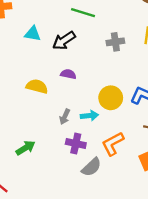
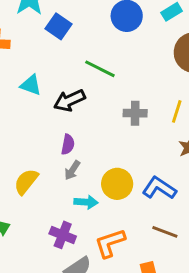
purple semicircle: (68, 74) -> (68, 144), turned 80
yellow semicircle: (37, 86) -> (26, 182), moved, turned -75
gray arrow: (65, 117) -> (72, 170), moved

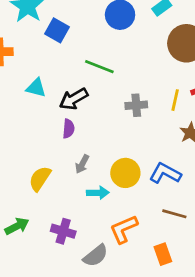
purple semicircle: (68, 144) -> (69, 129), moved
purple cross: (63, 235) -> (63, 231), moved

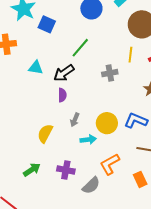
green line: (99, 67) -> (80, 48), turned -65
yellow line: (175, 100) -> (130, 55), moved

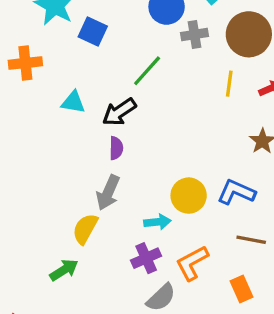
gray cross: (110, 73) -> (195, 34), moved
gray arrow: (75, 120) -> (108, 193), moved, size x1.5
yellow semicircle: (45, 133) -> (85, 229), moved
purple cross: (66, 170) -> (146, 258), moved, turned -36

